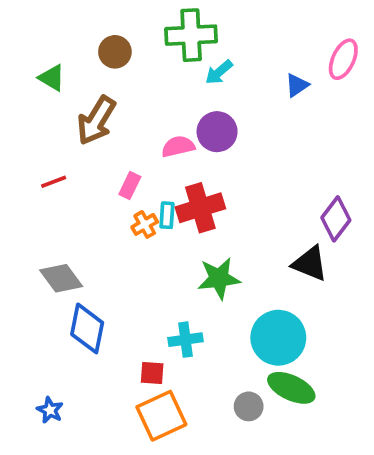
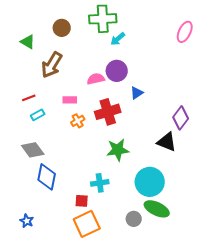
blue triangle: (297, 85) -> (137, 93), moved
pink rectangle: (130, 185) -> (70, 100), turned 64
cyan rectangle: (167, 215) -> (38, 115), moved, turned 56

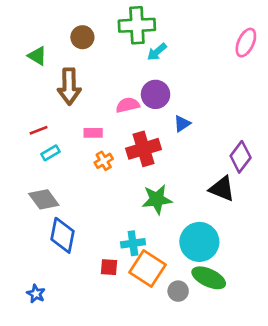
brown arrow: (52, 65) -> (69, 86), turned -32
orange square: (87, 224) -> (148, 268), moved, turned -32

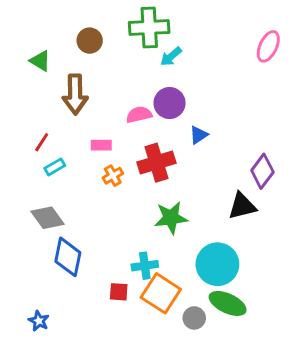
red line: (39, 130) -> (42, 142), turned -36
black triangle: (222, 189) -> (242, 206), turned -36

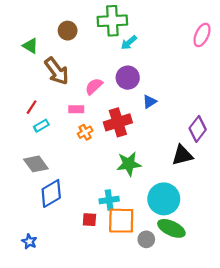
brown arrow: (75, 94) -> (57, 71), turned -36
pink semicircle: (139, 115) -> (94, 86), moved, turned -30
blue diamond: (68, 257) -> (51, 193), turned 48
orange square: (161, 293) -> (121, 221), turned -32

